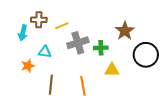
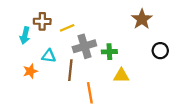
brown star: (125, 31) -> (142, 19), moved
black circle: (146, 55) -> (160, 51), moved, size x0.6
brown line: (51, 85) -> (70, 70), moved

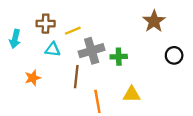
cyan arrow: (25, 35) -> (15, 39), moved
cyan triangle: (49, 56) -> (53, 50), moved
yellow triangle: (121, 76) -> (132, 94), moved

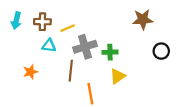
brown star: (154, 21) -> (143, 19), turned 30
cyan arrow: (15, 39) -> (16, 21), moved
yellow triangle: (132, 94) -> (118, 76), moved, turned -35

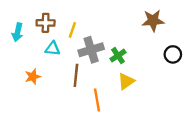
cyan arrow: (16, 21) -> (18, 32), moved
yellow line: (67, 28) -> (72, 30), turned -48
green cross: (110, 52) -> (118, 56), turned -32

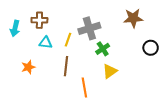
yellow line: (72, 30) -> (68, 40), moved
gray cross: (91, 50) -> (89, 28), moved

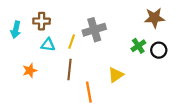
brown star: (133, 18) -> (154, 18), moved
green cross: (103, 49) -> (138, 46), moved

